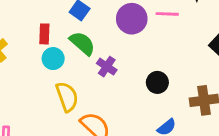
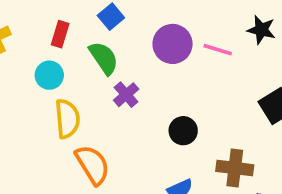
cyan circle: (53, 59) -> (49, 75), moved

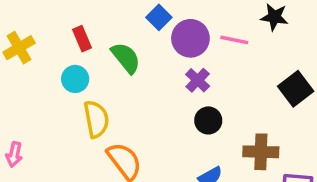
blue square: (111, 17) -> (159, 17), moved
red rectangle: (60, 34) -> (82, 39), turned -35
purple cross: (126, 95) -> (198, 80), moved

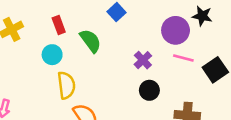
purple circle: (190, 38) -> (176, 30), moved
pink line: (234, 40) -> (183, 58), moved

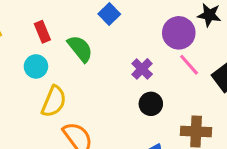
pink line: (183, 58) -> (189, 65), turned 36
yellow semicircle: (66, 85) -> (54, 101), turned 32

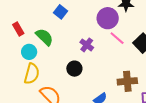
cyan circle: (36, 66) -> (29, 52), moved
black circle: (151, 104) -> (74, 69), moved

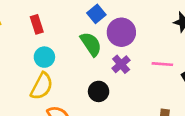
purple circle: (108, 18) -> (121, 32), moved
green semicircle: (44, 37) -> (91, 44), moved
pink line: (117, 38) -> (162, 64), turned -49

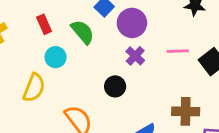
green semicircle: (91, 44) -> (83, 32), moved
yellow semicircle: (42, 86) -> (34, 88), moved

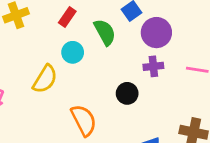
red rectangle: (44, 24) -> (67, 17), turned 48
purple cross: (135, 56) -> (153, 66), turned 30

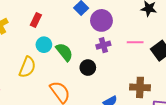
green semicircle: (105, 32) -> (64, 52), moved

